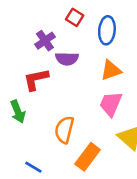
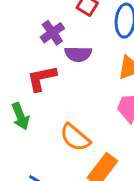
orange semicircle: (64, 130) -> (75, 138), turned -64

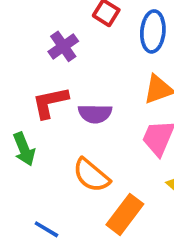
purple semicircle: (78, 54) -> (95, 114), moved

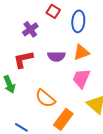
purple semicircle: (95, 114) -> (56, 56), moved

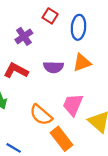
red L-shape: (23, 59) -> (16, 71), turned 40
pink trapezoid: (81, 78) -> (73, 105), moved
orange rectangle: (63, 119) -> (61, 139), turned -75

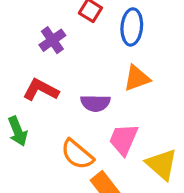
purple semicircle: (53, 67) -> (95, 103), moved

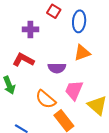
purple cross: (52, 40) -> (30, 29), turned 35

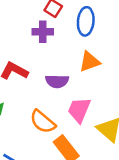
purple cross: (30, 29) -> (43, 32), moved

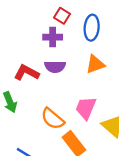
purple semicircle: (57, 81) -> (55, 67), moved

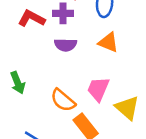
orange triangle: (95, 64) -> (108, 42), turned 42
red L-shape: (27, 73) -> (31, 18), moved

